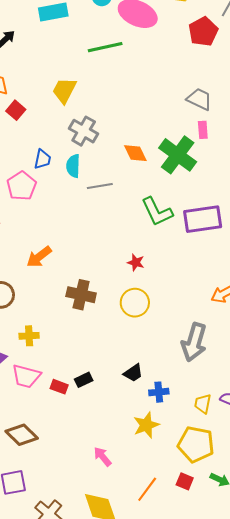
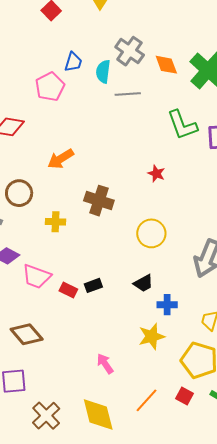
gray cross: (84, 131) -> (130, 51), moved
yellow circle: (135, 303) -> (151, 233), moved
yellow cross: (29, 336) -> (56, 222), moved

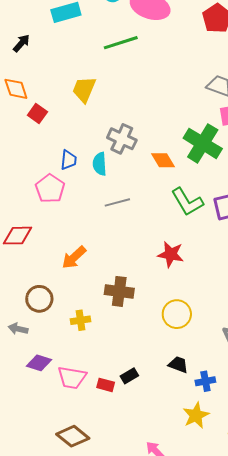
orange diamond: (166, 65) -> (163, 160), moved
gray line: (128, 94) -> (117, 202), moved
red star: (156, 174) -> (171, 254), size x1.5
black trapezoid: (143, 283) -> (178, 365), turned -120

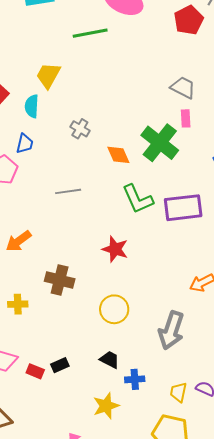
gray cross: (122, 139) -> (80, 129), size x0.7
cyan semicircle: (100, 164) -> (32, 106), moved
yellow star: (196, 415) -> (106, 406), moved

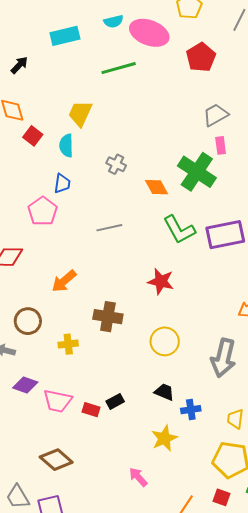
red pentagon: (189, 20) -> (201, 57), moved
gray trapezoid: (183, 88) -> (216, 115), turned -52

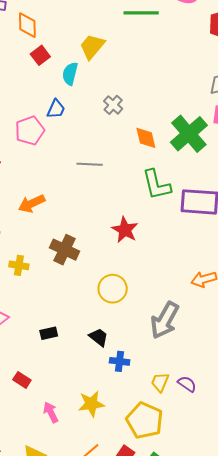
red rectangle: (91, 410) -> (22, 380), moved
yellow star: (164, 438) -> (91, 404), moved

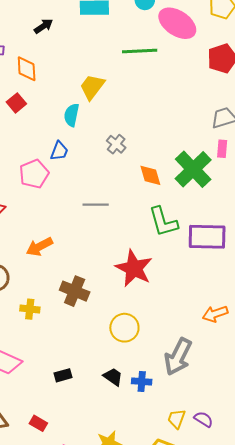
red square: (40, 55) -> (16, 103), moved
red star: (125, 230) -> (134, 268), size x1.4
blue cross: (120, 361) -> (142, 381), moved

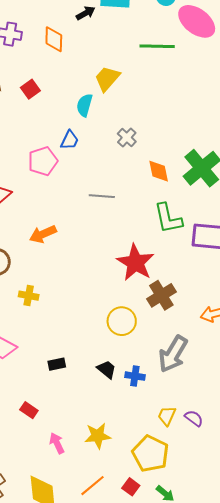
black arrow: (43, 26) -> (86, 13), moved
orange diamond: (27, 69) -> (54, 39), moved
brown cross: (75, 291) -> (161, 295), moved, turned 32

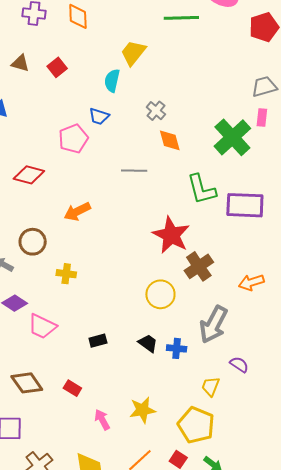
blue trapezoid: (70, 140) -> (99, 116), turned 85
orange diamond: (159, 171) -> (170, 140), moved
purple semicircle: (194, 418) -> (239, 365), moved

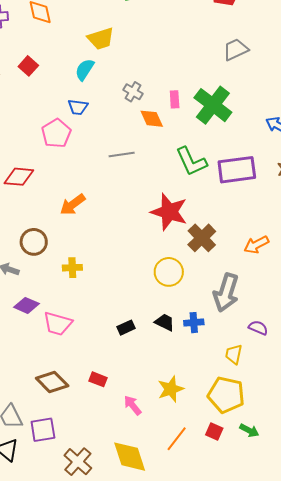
yellow trapezoid: (133, 53) -> (101, 39), turned -136
cyan semicircle: (112, 81) -> (85, 70), turned 30
pink rectangle: (262, 118) -> (175, 99), moved
black rectangle: (98, 341) -> (126, 328), moved

